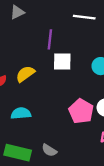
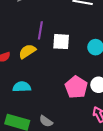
purple line: (50, 39) -> (40, 30), moved

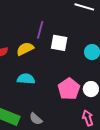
cyan semicircle: (22, 87) -> (26, 79), moved

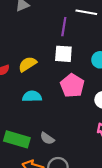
purple line: (40, 30) -> (64, 27), moved
pink pentagon: (69, 89) -> (72, 86), moved

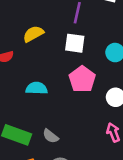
yellow semicircle: (27, 64) -> (33, 34), moved

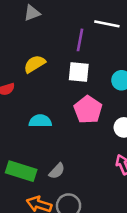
gray semicircle: (51, 136) -> (57, 171), turned -84

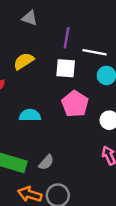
gray triangle: (32, 13) -> (30, 18), moved, turned 42
white line: (107, 24) -> (95, 52), moved

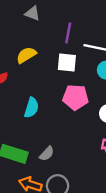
pink pentagon: (75, 104) -> (75, 97), turned -30
cyan semicircle: (30, 115) -> (31, 108), turned 108

